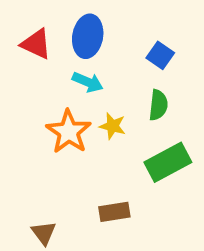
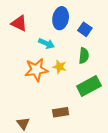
blue ellipse: (88, 36) -> (61, 18), moved
orange star: (69, 132) -> (36, 70), turned 30

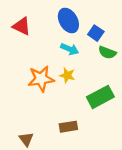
blue ellipse: (61, 18) -> (68, 21), turned -40
cyan arrow: (46, 43) -> (70, 49), moved
green semicircle: (84, 56) -> (107, 52), moved, turned 105

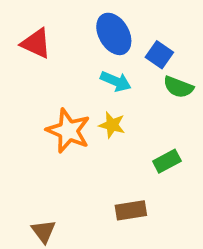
orange star: (41, 79) -> (68, 131), turned 30
green rectangle: (100, 97) -> (167, 161), size x0.6
brown rectangle: (68, 127) -> (131, 210), moved

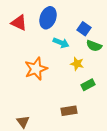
blue ellipse: (114, 34) -> (48, 18), moved, turned 50
yellow star: (112, 125) -> (77, 64), moved
orange star: (68, 131) -> (36, 69), turned 30

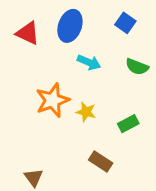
blue square: (84, 29) -> (125, 23), moved
yellow star: (77, 64) -> (86, 112), moved
brown rectangle: (69, 111) -> (101, 162), turned 42

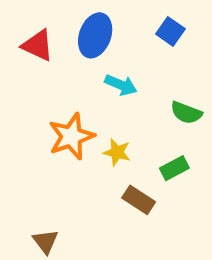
green semicircle: (137, 67) -> (186, 113), moved
brown rectangle: (101, 162) -> (139, 200), moved

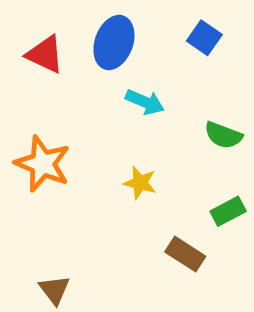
orange star: (71, 136) -> (43, 164), moved, turned -30
green rectangle: (174, 168) -> (228, 211), moved
brown rectangle: (139, 200) -> (185, 254), moved

